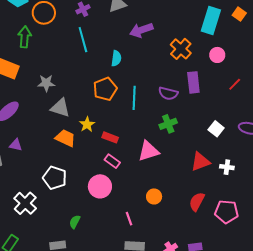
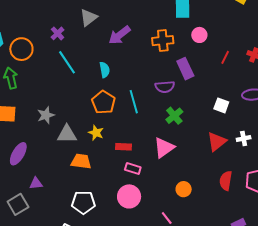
orange cross: (181, 49) -> (163, 41), turned -30
yellow star: (87, 124) -> (96, 133), moved

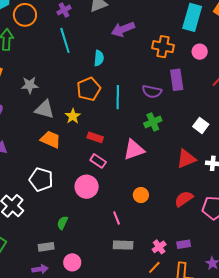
red semicircle: (226, 181) -> (184, 199), turned 30

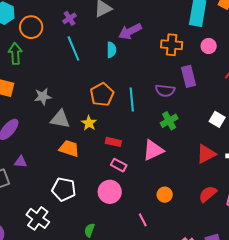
cyan semicircle: (99, 58) -> (111, 50), moved

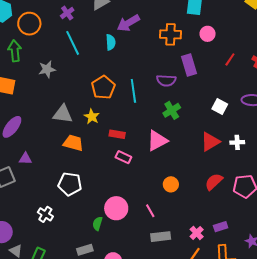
gray star: (43, 97) -> (47, 69), moved
pink circle: (110, 192) -> (116, 208), moved
white cross: (38, 218) -> (45, 214), size x0.7

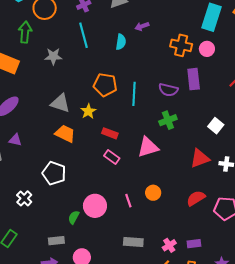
purple arrow: (128, 23) -> (142, 26), size x0.6
pink circle: (208, 34) -> (207, 49), moved
orange pentagon: (103, 87) -> (105, 85), turned 30
pink line: (150, 211) -> (128, 201), moved

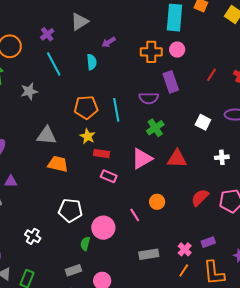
yellow star: (88, 111) -> (88, 136), moved
red triangle: (200, 158) -> (177, 159), moved, turned 35
white pentagon: (54, 173) -> (70, 210), moved

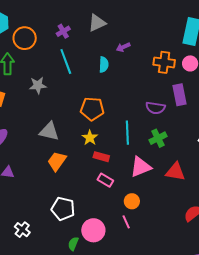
cyan line: (116, 110) -> (127, 133), moved
orange trapezoid: (58, 164) -> (57, 161), turned -75
orange circle: (157, 202) -> (132, 201), moved

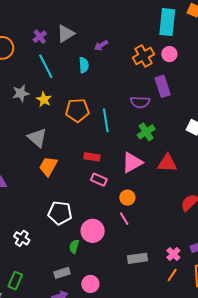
gray triangle: (97, 23) -> (66, 34), moved
orange cross: (164, 62) -> (143, 56), turned -30
gray triangle: (49, 131) -> (37, 138), turned 35
cyan line: (127, 133) -> (106, 120), moved
yellow star: (90, 138) -> (44, 99), moved

